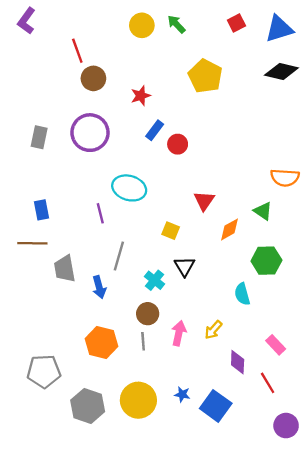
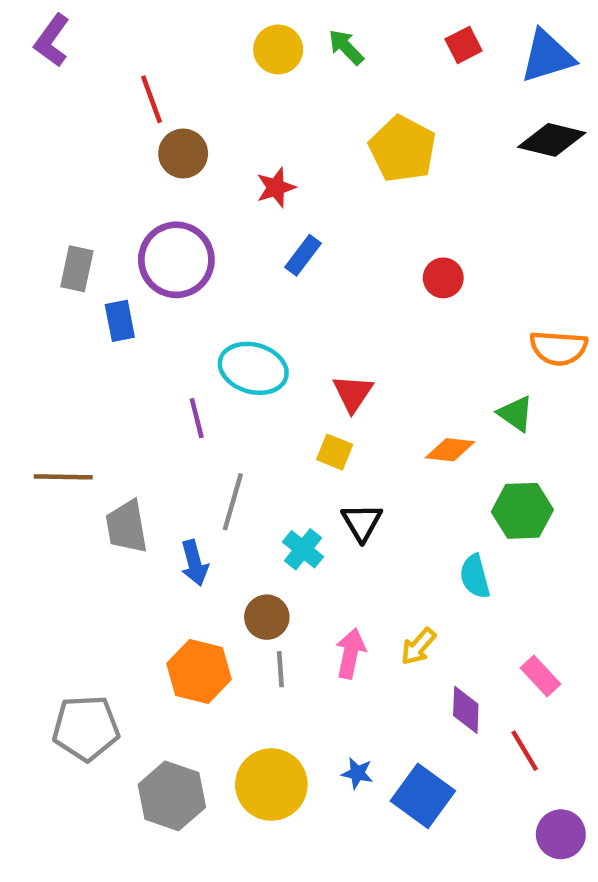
red circle: (178, 144) -> (443, 278), moved
red triangle: (204, 201) -> (353, 393), moved
blue rectangle: (42, 210) -> (120, 321), moved
orange diamond: (230, 229) -> (450, 450), turned 35
brown circle: (148, 314) -> (267, 617), moved

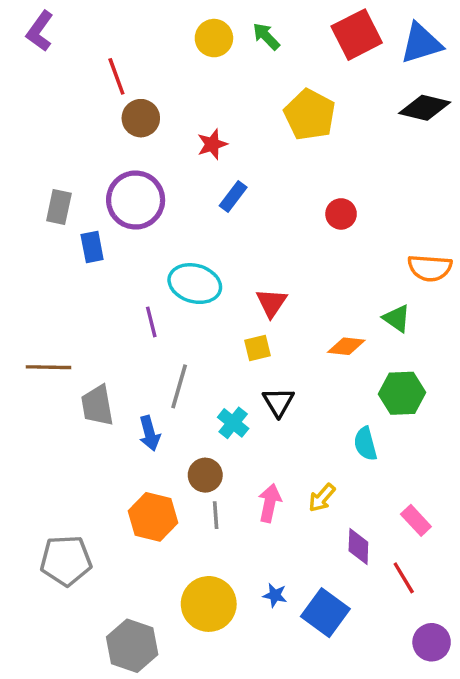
red square: (464, 45) -> (357, 35), size x1.8
yellow square: (335, 452) -> (257, 348), turned -36
gray hexagon: (172, 796) -> (132, 646), moved

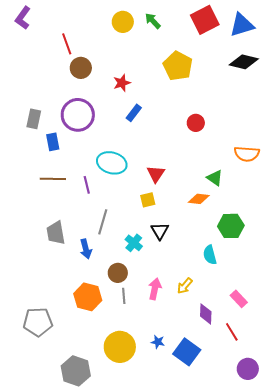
green triangle: (397, 318) -> (215, 178), moved
brown line: (49, 367) -> (53, 179), moved

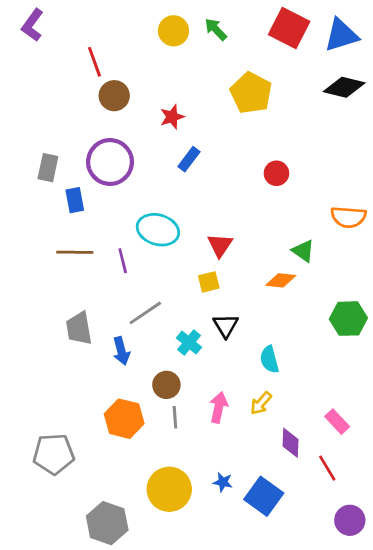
red square: (205, 20) -> (289, 28), turned -36
gray line: (103, 222) -> (145, 313), turned 40
green hexagon: (231, 226) -> (348, 319), moved
cyan semicircle: (210, 255) -> (269, 359), moved

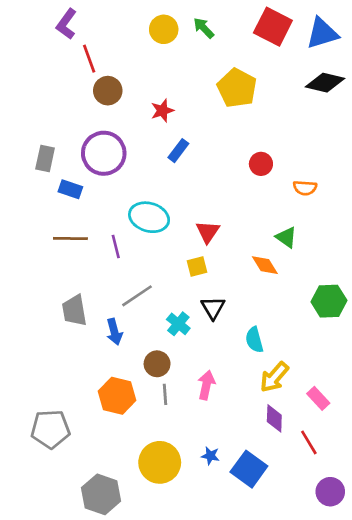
purple L-shape: (32, 25) -> (66, 24), moved
blue rectangle: (75, 200) -> (70, 189), turned -60
orange semicircle: (348, 217) -> (305, 188), moved, size x0.7
orange diamond: (281, 280) -> (265, 265), turned 52
yellow arrow: (261, 403) -> (274, 377), moved, size x1.4

